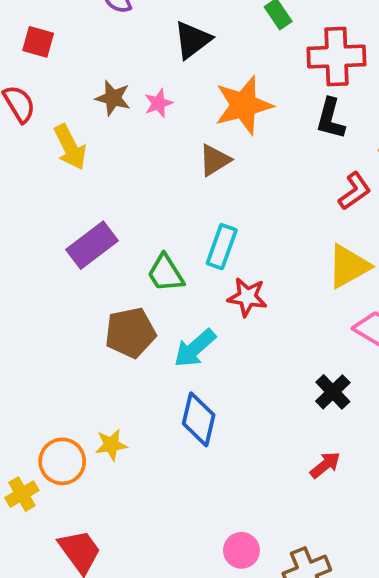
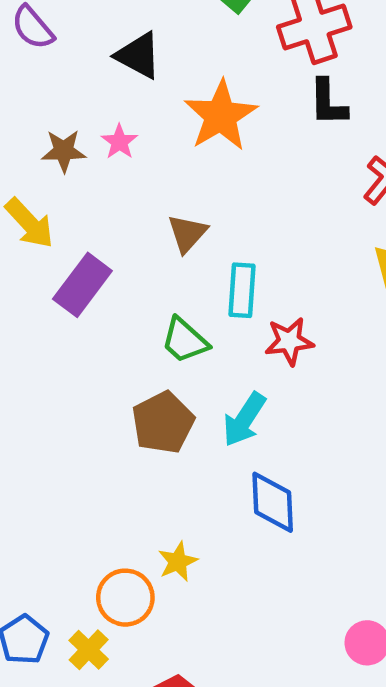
black triangle: (192, 40) -> (138, 55), turned -39
brown triangle: (215, 160) -> (187, 233), moved
purple rectangle: (92, 245) -> (82, 285), moved

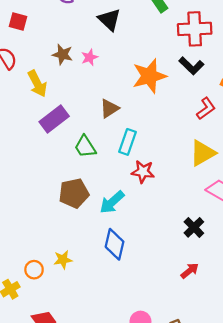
black L-shape: (328, 103) -> (191, 66), turned -60
orange star: (221, 116) -> (149, 76), moved
green trapezoid: (185, 340) -> (85, 147), moved
orange circle: (125, 598) -> (34, 270), size x0.7

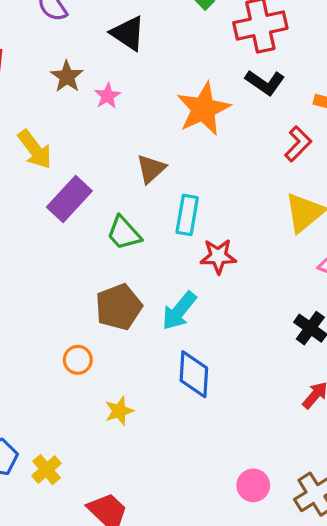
brown star: (63, 54) -> (67, 77), moved, turned 30
orange circle: (34, 270) -> (78, 360), moved

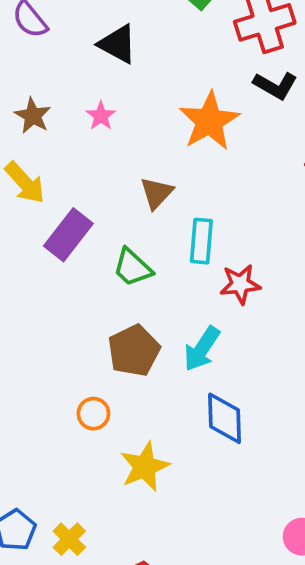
brown star: (67, 77) -> (33, 116), moved
yellow star: (119, 411) -> (145, 467), size x1.5

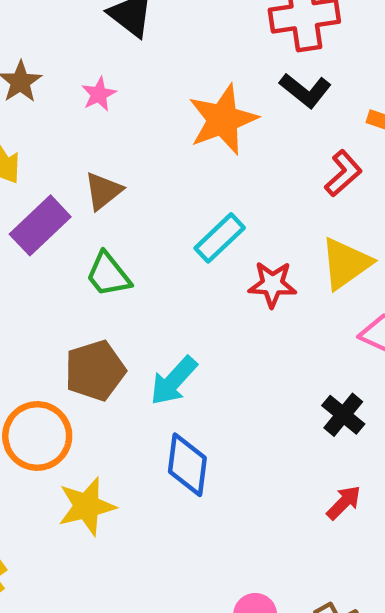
brown triangle: (157, 193) -> (103, 191), moved
cyan rectangle: (201, 241) -> (220, 238), moved, turned 33
red star: (240, 284) -> (272, 284), moved
orange circle: (93, 414) -> (37, 436), size x1.8

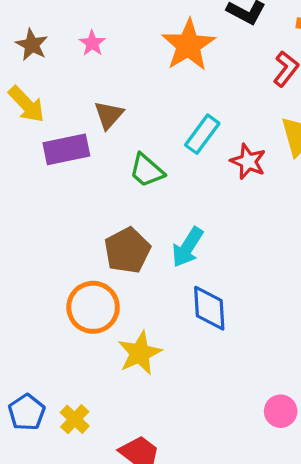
purple rectangle: (40, 225) -> (66, 149), turned 42
green trapezoid: (108, 275) -> (147, 170), moved
red star: (272, 284) -> (248, 162), turned 30

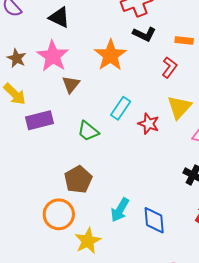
pink star: (92, 43) -> (53, 56), size x2.0
brown triangle: (109, 115) -> (71, 84), moved
cyan arrow: (187, 247) -> (120, 210), moved
blue diamond: (209, 308) -> (154, 220), moved

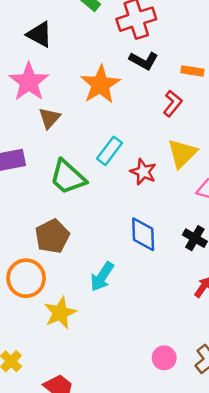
green trapezoid: (88, 131) -> (68, 177), size x1.4
blue diamond: (154, 220) -> (143, 234), moved

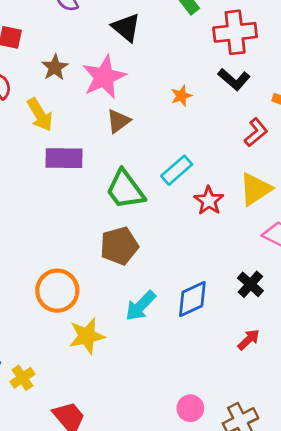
orange star: (100, 85) -> (181, 96), size x0.5
blue diamond: (143, 234) -> (192, 299), moved, turned 56
brown pentagon: (52, 236) -> (119, 246), moved

